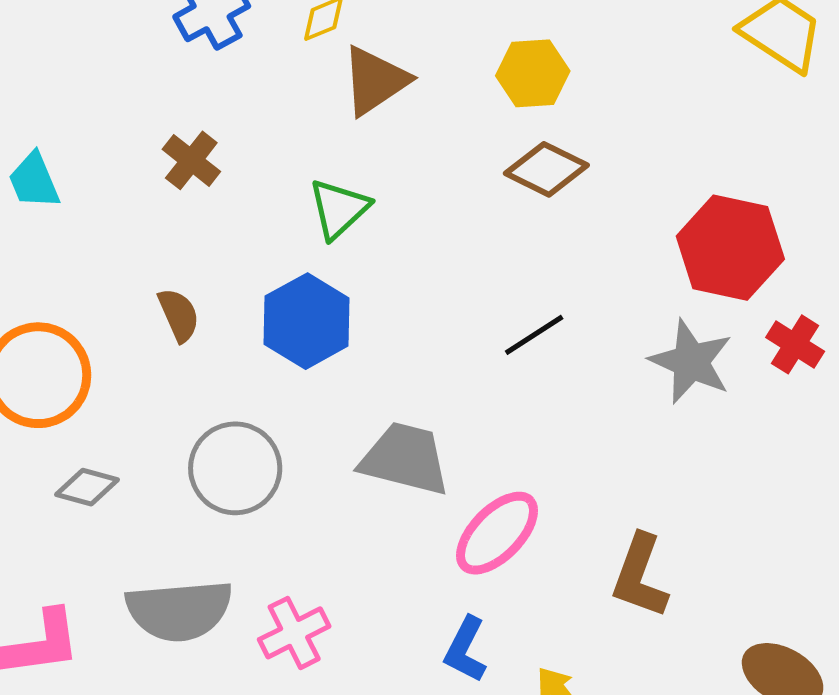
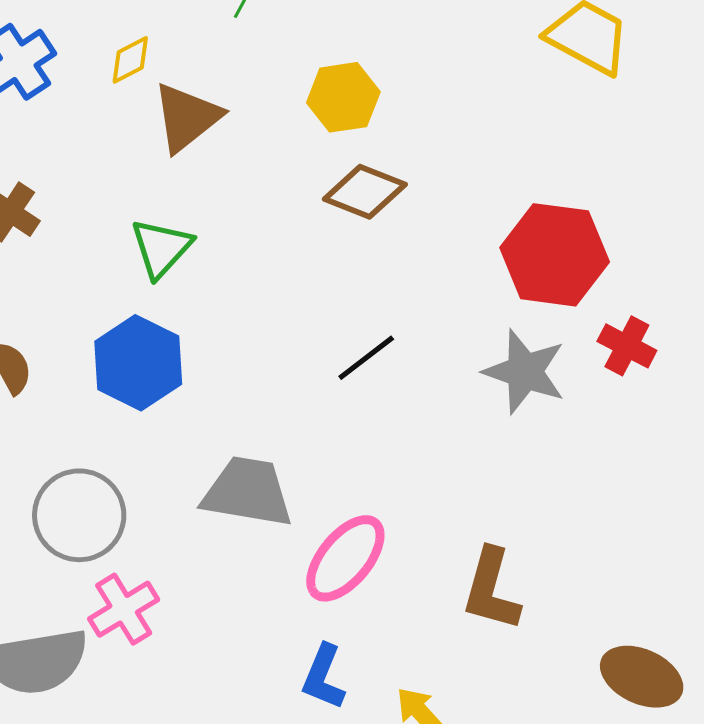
pink cross: (294, 633) -> (124, 609), moved

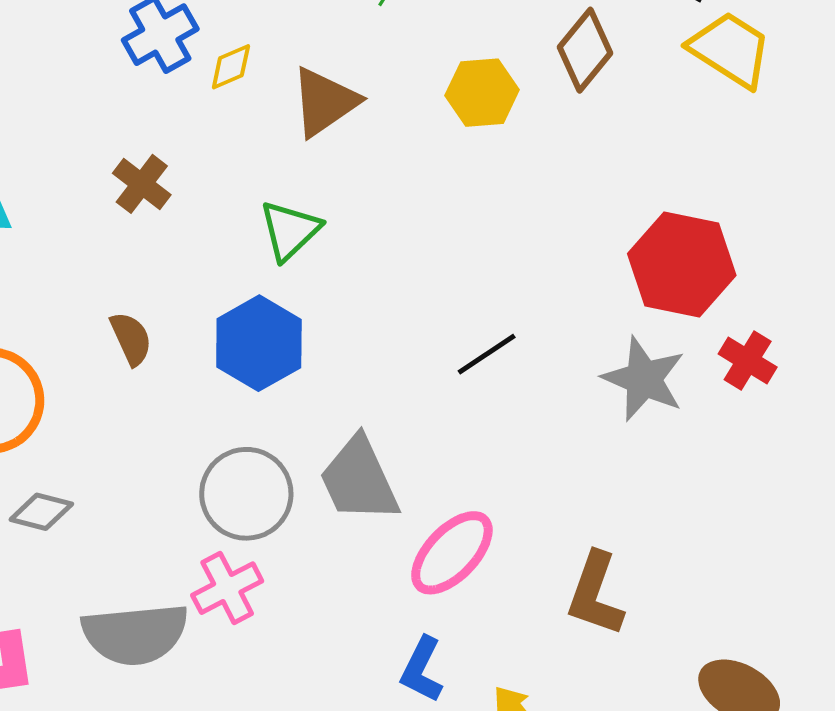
yellow diamond: (130, 60) -> (231, 67), moved
brown diamond: (365, 192) -> (585, 50), moved, turned -76
gray trapezoid: (248, 492) -> (359, 480), turned -128
gray circle: (79, 515) -> (246, 494), moved

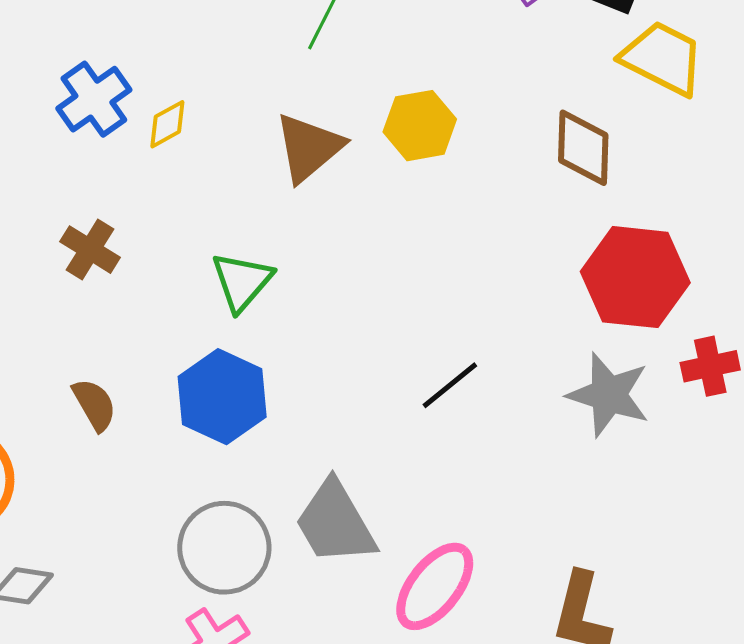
brown diamond: (585, 50) -> (583, 148), moved, turned -32
brown triangle: (324, 102) -> (309, 148), moved
red cross: (748, 361) -> (710, 366), turned -38

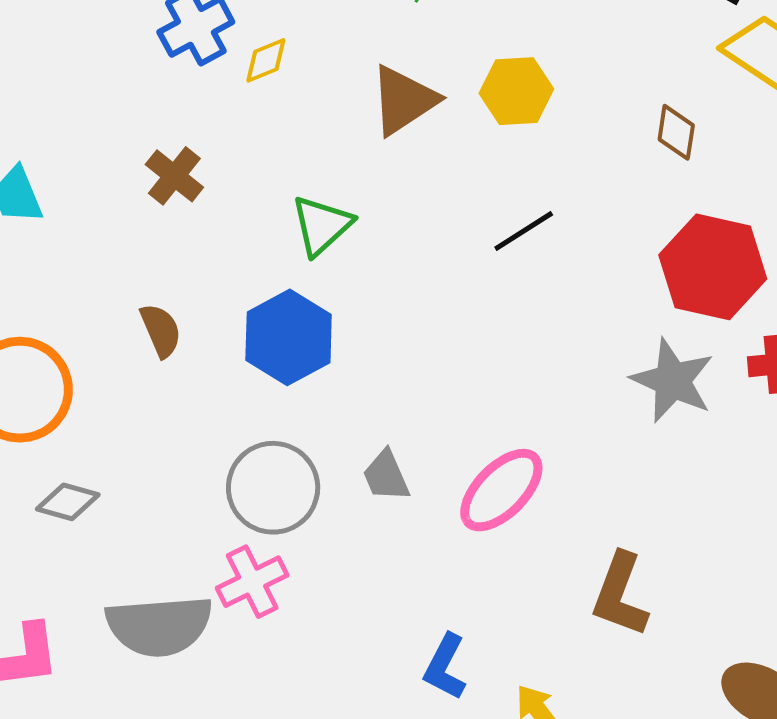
brown diamond: (583, 148) -> (676, 132), size x0.7
black line: (450, 385) -> (524, 231), moved
gray trapezoid: (335, 523) -> (386, 476), size x0.6
pink ellipse: (435, 586) -> (501, 490), moved

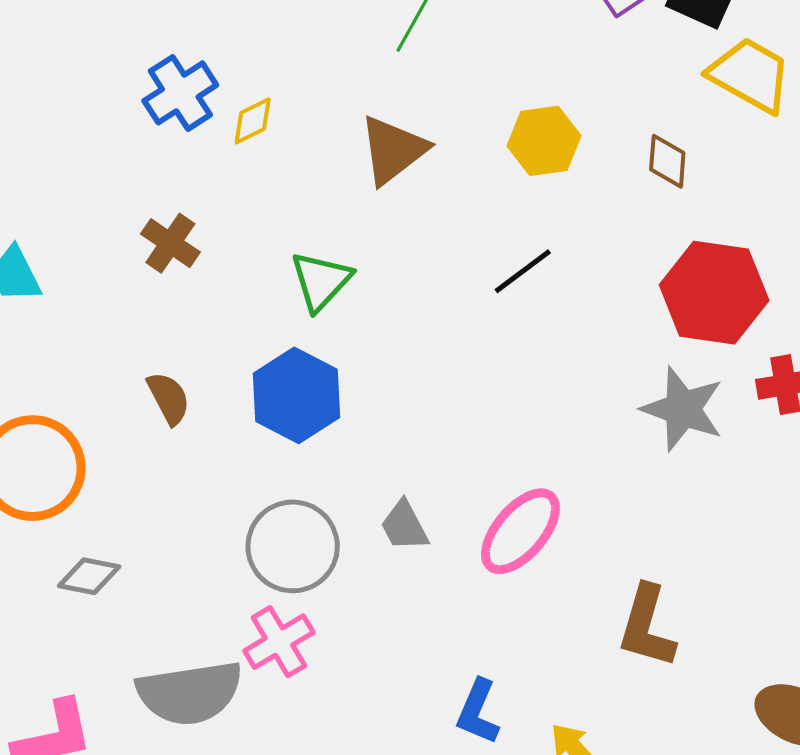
yellow hexagon: (516, 91) -> (544, 141), moved

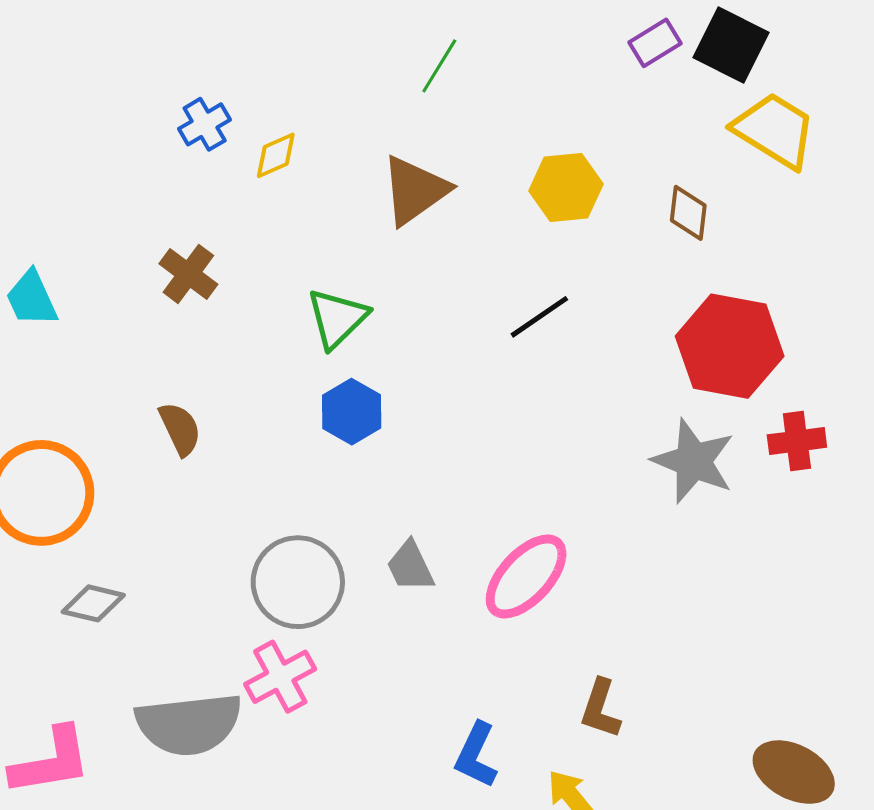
blue cross: (180, 93) -> (205, 124), size x0.7
blue hexagon: (297, 395) -> (352, 412), moved, size x0.7
brown L-shape: (647, 626) -> (600, 709), moved, size x0.7

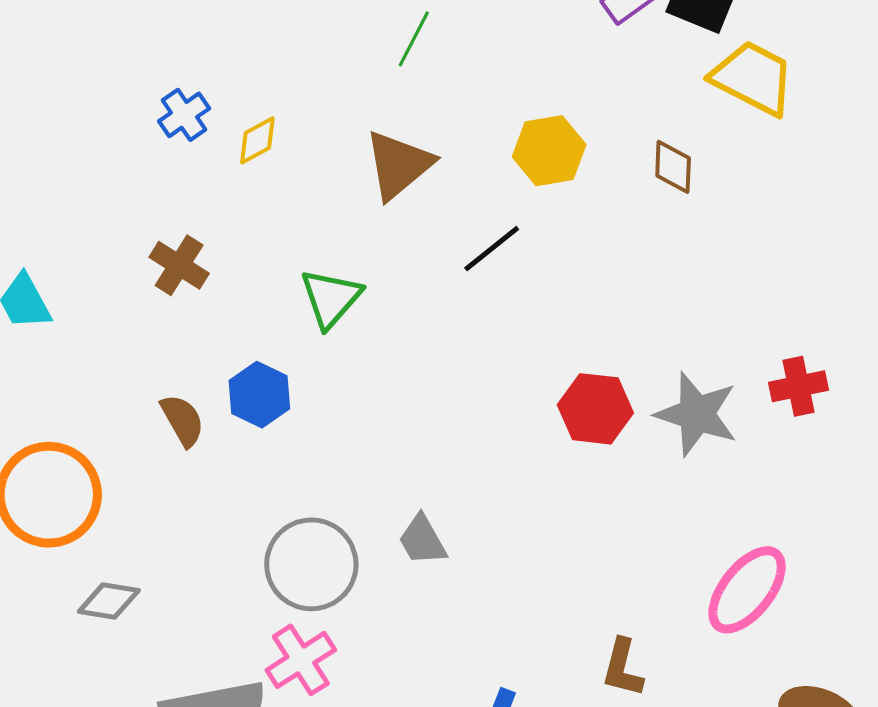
black line: (539, 317) -> (492, 249), moved
red hexagon: (730, 346) -> (595, 409), moved, size x0.7
blue hexagon: (352, 412) -> (259, 395), moved
pink ellipse: (526, 577) -> (747, 590), moved

